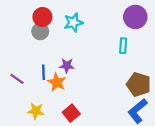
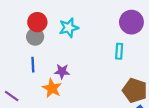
blue line: (44, 72) -> (33, 65), moved
purple line: (17, 79) -> (12, 96), moved

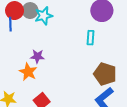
gray circle: (35, 37) -> (30, 11), moved
blue line: (33, 65) -> (10, 24), moved

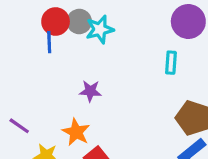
orange star: (28, 72) -> (76, 132), moved

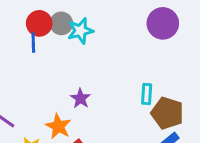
cyan rectangle: (171, 63) -> (147, 94), moved
purple star: (90, 91) -> (80, 98), moved, turned 30

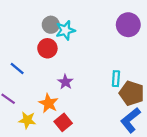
red circle: (39, 23) -> (47, 48), moved
blue line: (33, 43) -> (17, 68), moved, turned -48

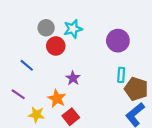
gray circle: (51, 25) -> (46, 28), moved
purple circle: (128, 25) -> (118, 41), moved

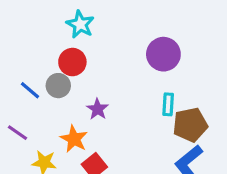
gray circle: (46, 28) -> (58, 86), moved
cyan star: (73, 29) -> (80, 24), moved, turned -30
brown pentagon: (136, 89) -> (190, 125), turned -30

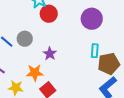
red circle: (72, 62) -> (49, 14), moved
orange star: (74, 139) -> (35, 73), turned -30

